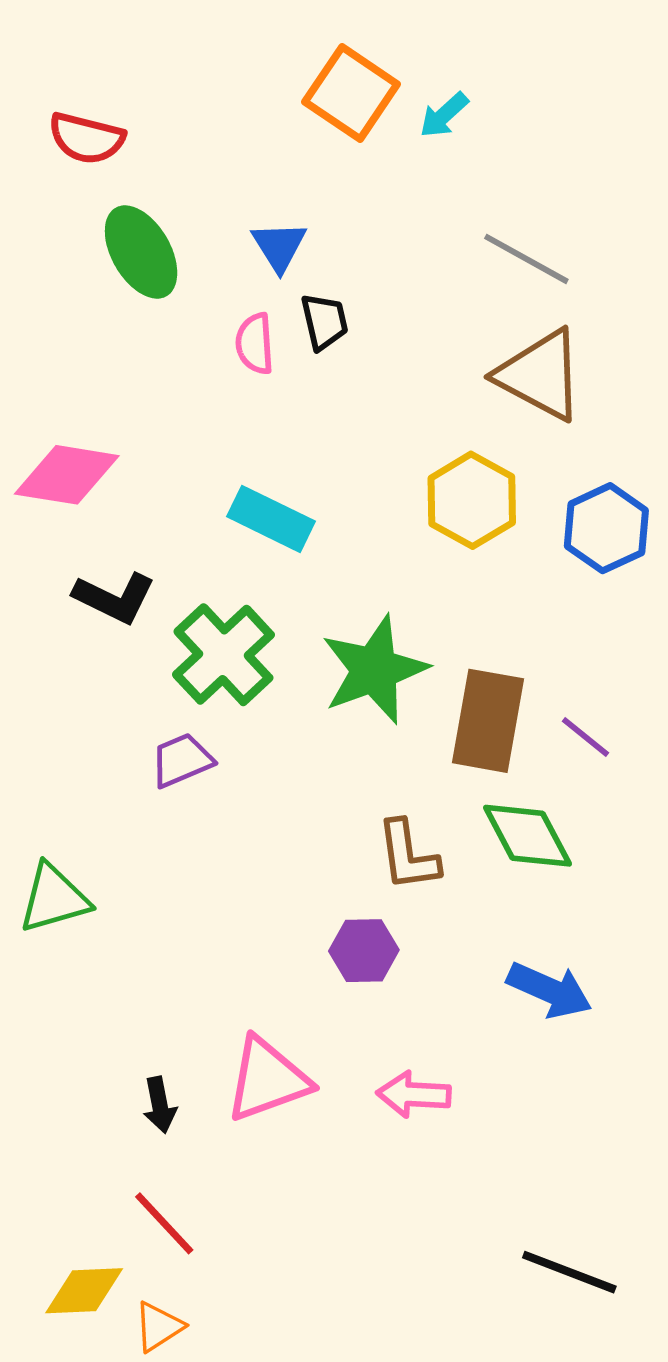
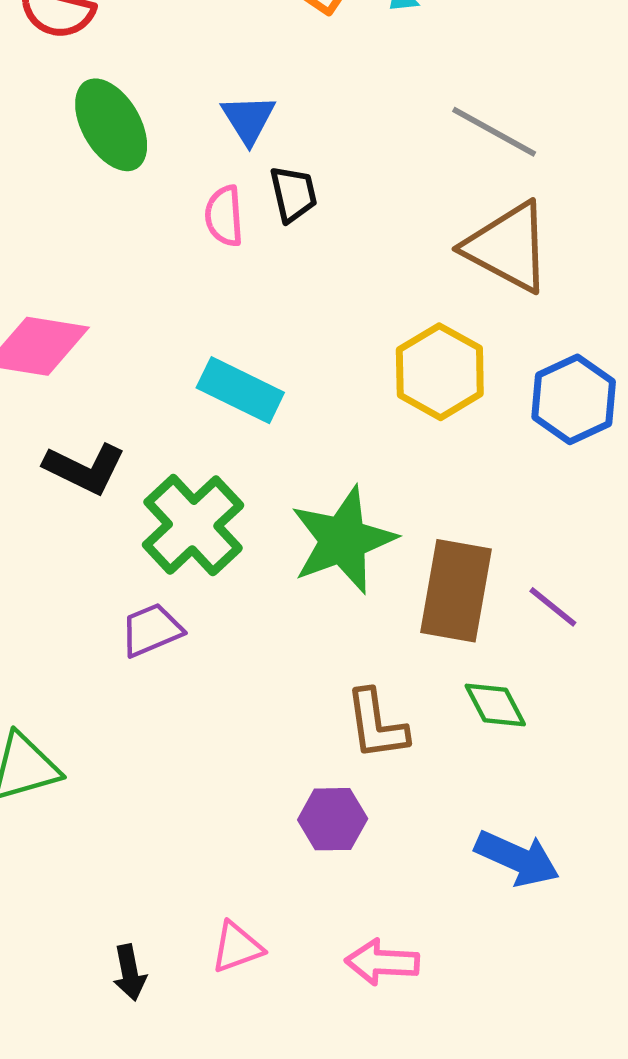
green diamond: (527, 836) -> (495, 705), size x0.7
pink triangle: (268, 1079) -> (237, 947), size x0.6

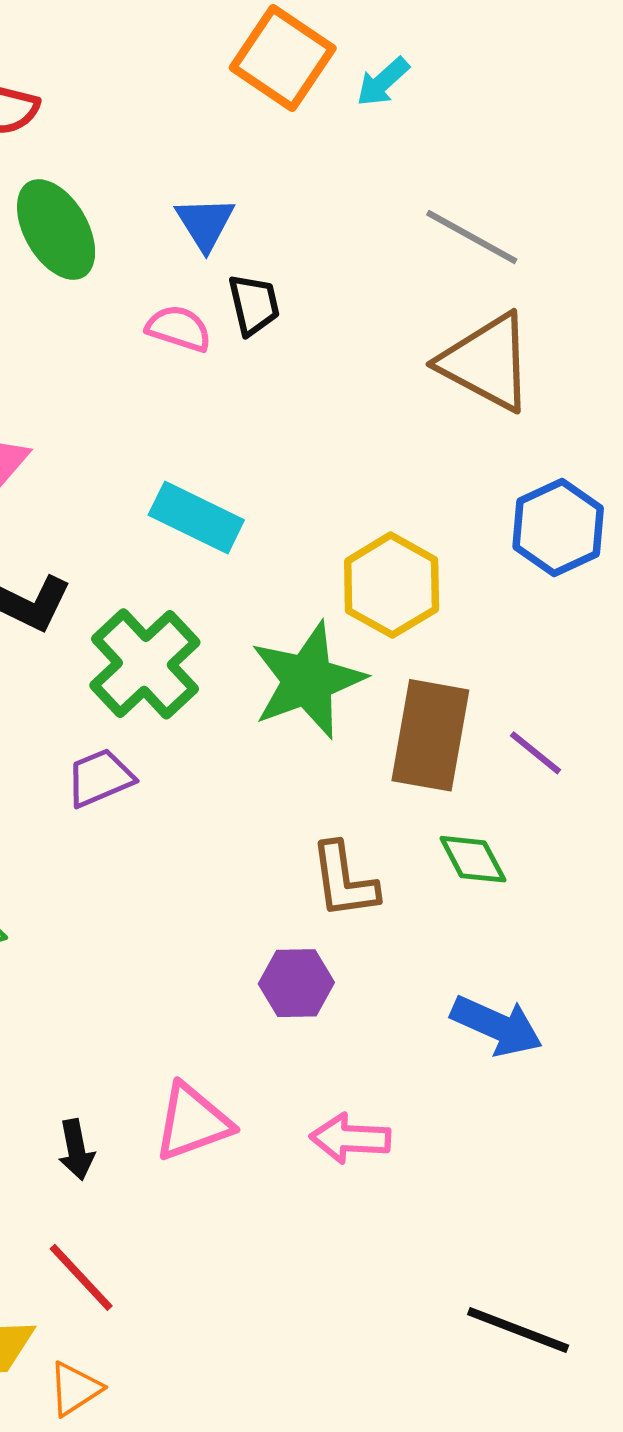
pink semicircle: (224, 216) -> (179, 328), turned 112
yellow hexagon: (440, 372) -> (392, 585), moved
pink triangle: (237, 947) -> (193, 1122), size x1.4

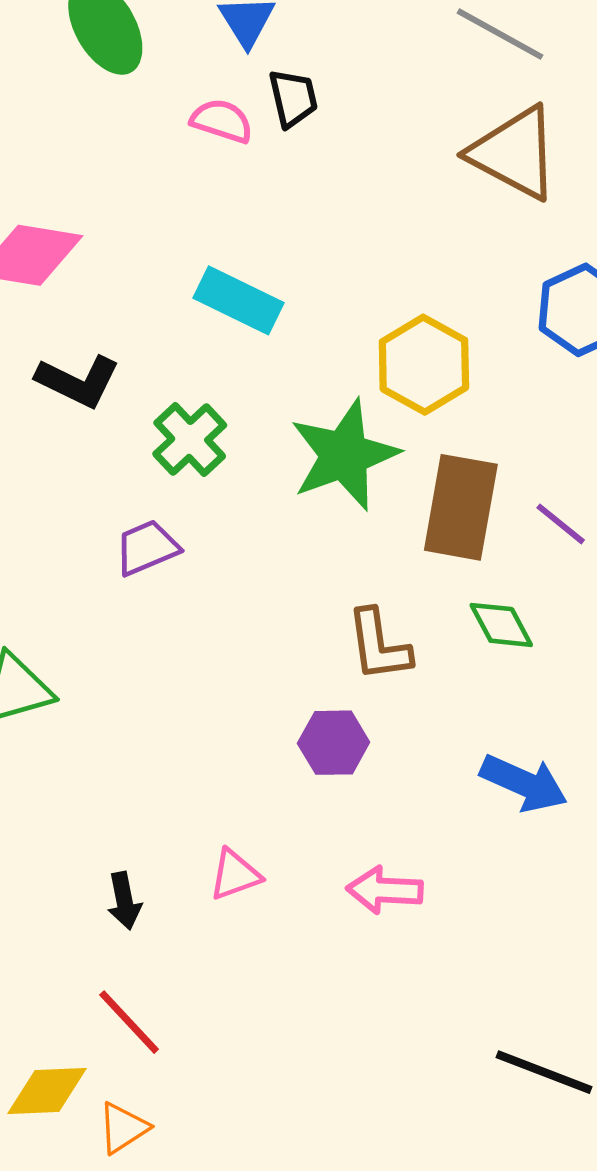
green cross: (145, 664) -> (190, 439), size x0.7
pink triangle: (193, 1122) -> (235, 875), size x0.7

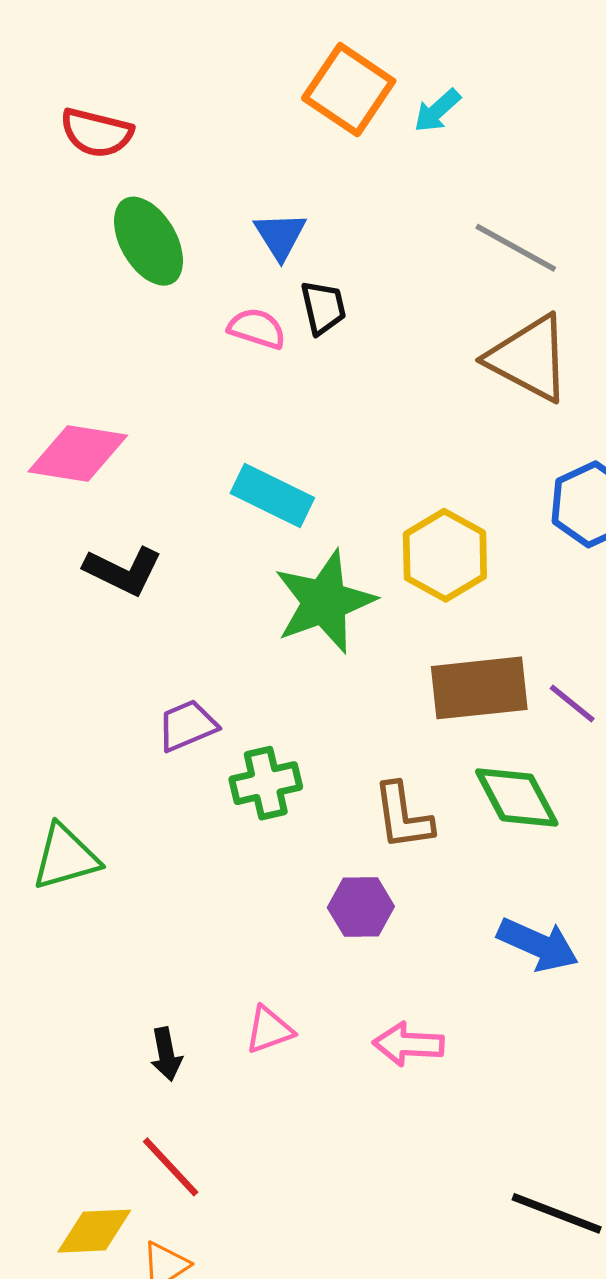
green cross: (190, 439) -> (266, 783), moved, turned 30
green star: (344, 455) -> (324, 602), moved
brown rectangle: (461, 507) -> (479, 688), turned 74
green diamond: (501, 625) -> (517, 797), size x1.4

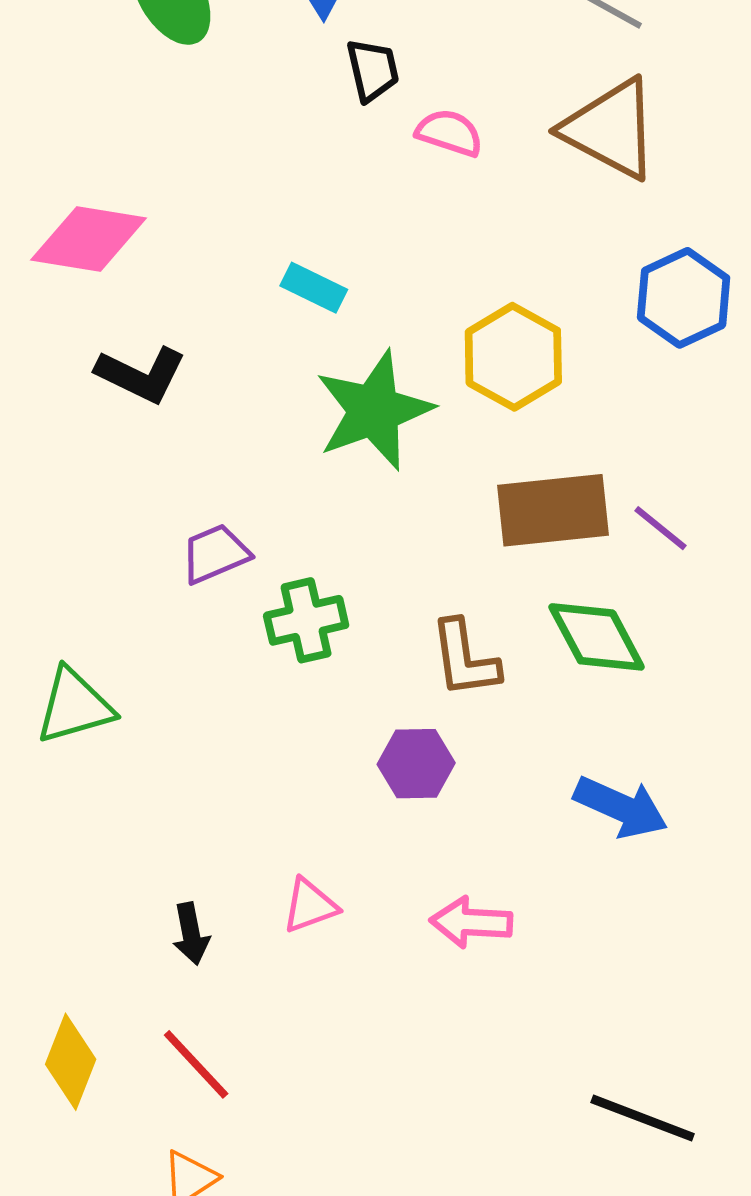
pink semicircle: (257, 329) -> (449, 133), moved
cyan rectangle: (272, 496) -> (314, 288), size x0.7
yellow diamond: (94, 1231) -> (71, 1062), moved, turned -66

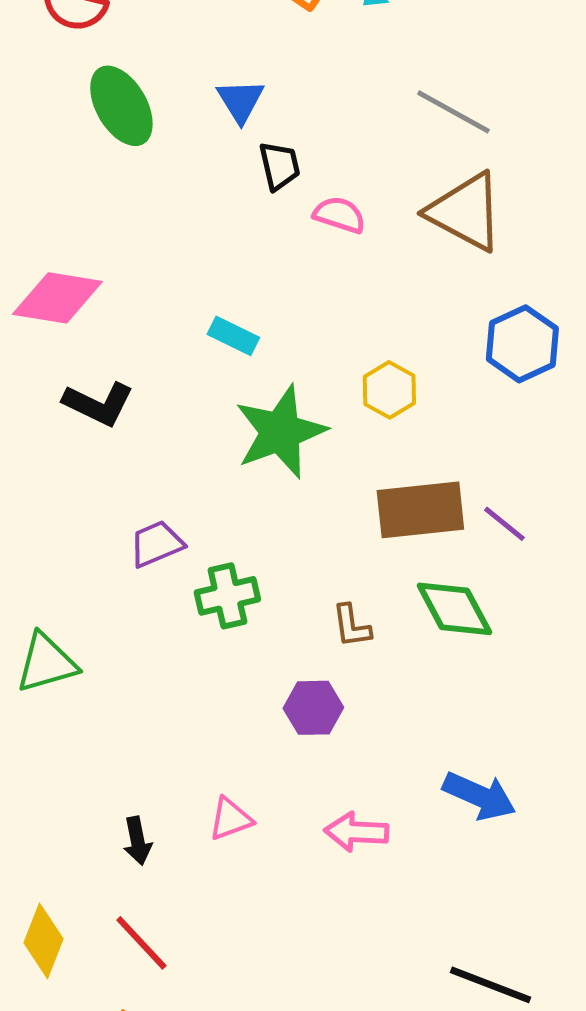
yellow hexagon: (513, 357) -> (389, 390), size x0.7
brown L-shape: (465, 659) -> (351, 626), size x0.7
blue arrow: (621, 807) -> (479, 796), moved

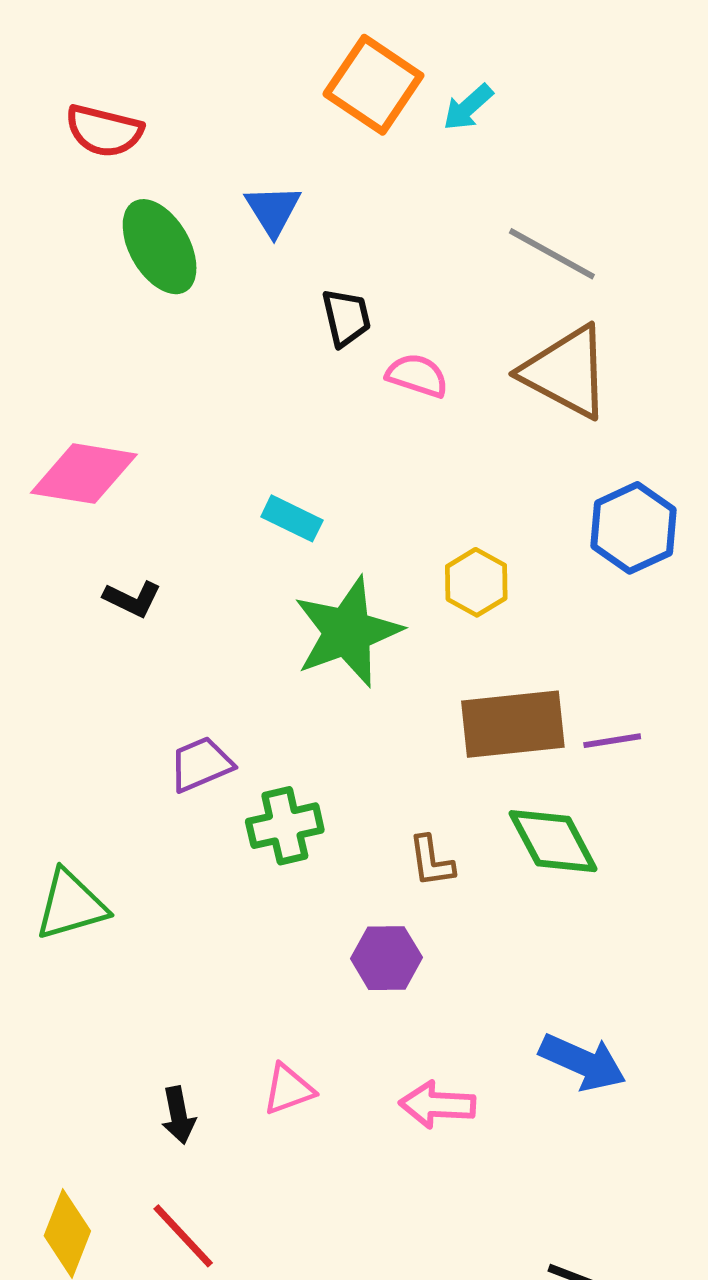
blue triangle: (240, 101) -> (273, 210), moved
black L-shape: (98, 404) -> (132, 599), size x0.7
purple line: (504, 524) -> (612, 741), turned -48

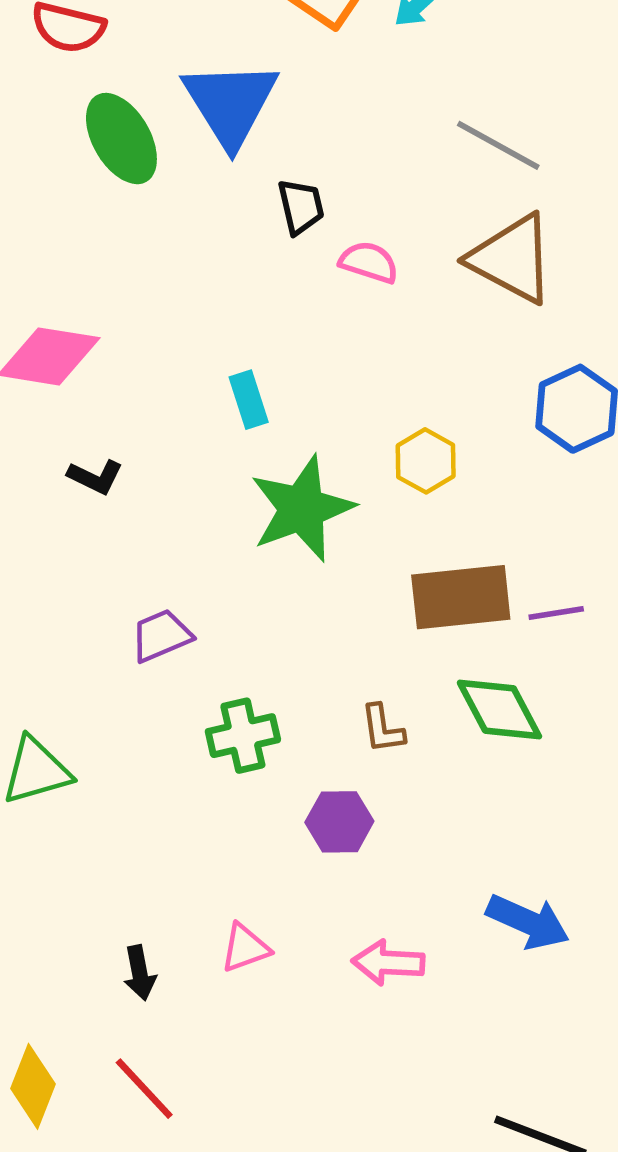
blue triangle: (273, 210) -> (230, 103), size x1.8
cyan rectangle: (292, 518) -> (249, 400), turned 46
green cross: (285, 826) -> (243, 736), moved

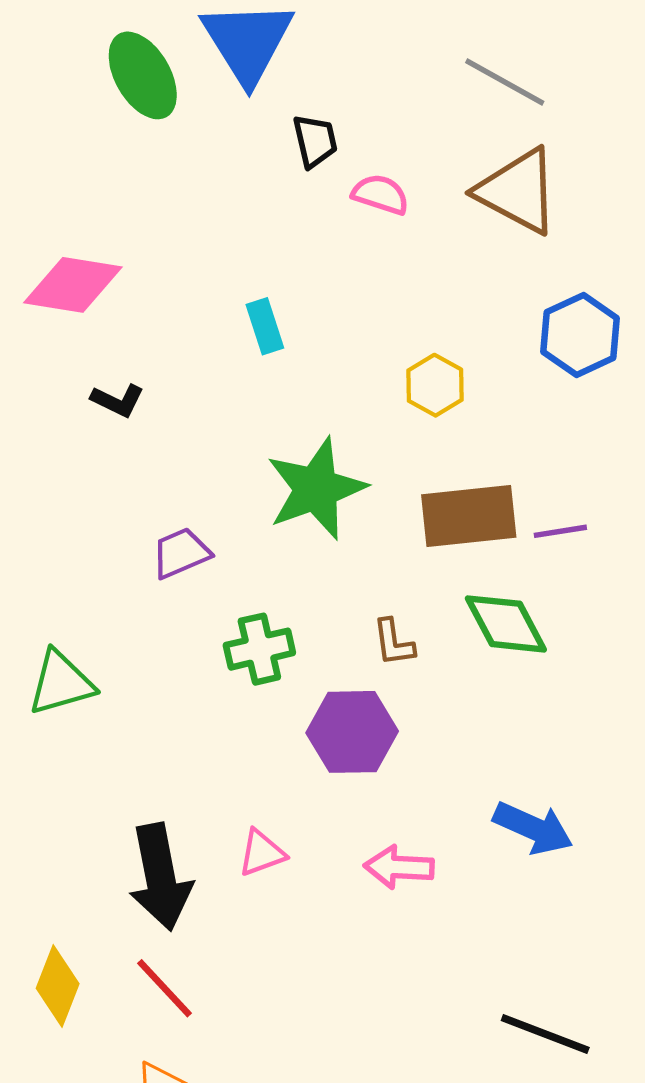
green star: (302, 509) -> (316, 489), moved
purple hexagon: (339, 822) -> (352, 732), size x1.4
black arrow: (140, 973) -> (160, 877), size x2.0

